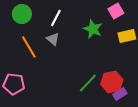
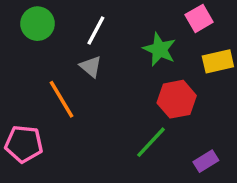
orange line: (29, 47) -> (62, 99), moved
red hexagon: (112, 82) -> (177, 99), moved

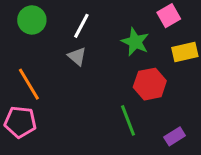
orange line: (62, 99) -> (29, 84), moved
green line: (151, 142) -> (128, 120), turned -64

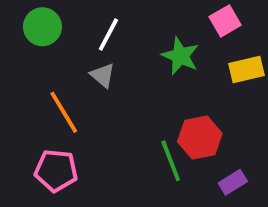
orange line: (29, 84) -> (64, 112), moved
red hexagon: (150, 84) -> (200, 138), moved
pink pentagon: (20, 122) -> (56, 171), moved

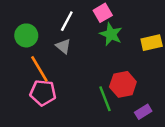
pink square: (225, 21) -> (103, 13), moved
green circle: (42, 27) -> (26, 35), moved
pink pentagon: (56, 171) -> (43, 93), moved

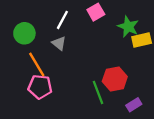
green star: (111, 34) -> (128, 27), moved

